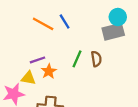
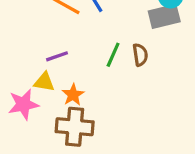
orange star: (49, 71) -> (73, 95), moved

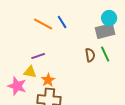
green line: (113, 55) -> (105, 54), moved, turned -49
pink star: (23, 104) -> (17, 86), turned 30

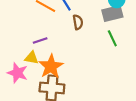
brown semicircle: (90, 55) -> (78, 22), moved
orange star: (48, 80) -> (51, 66), size x1.6

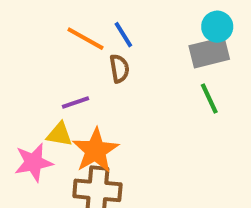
brown semicircle: (78, 22) -> (119, 69), moved
pink star: (17, 73) -> (34, 162), turned -30

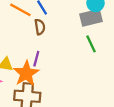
purple line: (75, 103) -> (36, 59), moved, turned -56

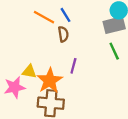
purple line: (36, 59) -> (73, 66), moved

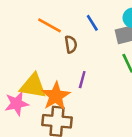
blue line: (66, 15) -> (92, 23), moved
yellow triangle: (29, 72) -> (33, 86), size x1.6

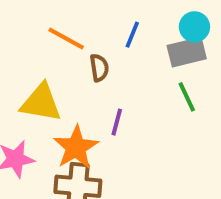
blue line: (92, 23) -> (132, 35), turned 54
yellow triangle: (33, 86) -> (41, 103), moved

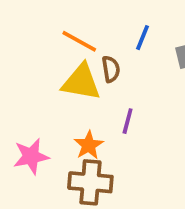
yellow triangle: (41, 103) -> (81, 82), moved
orange star: (76, 147) -> (89, 145), size x0.7

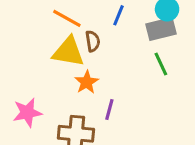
purple line: (128, 121) -> (109, 109), moved
orange star: (89, 145) -> (87, 82), moved

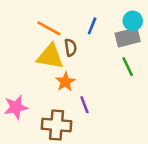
purple line: (109, 109) -> (84, 105), turned -36

